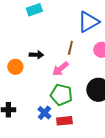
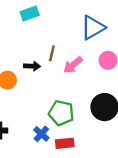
brown line: (70, 48) -> (52, 53), moved
pink arrow: (60, 69) -> (73, 65), moved

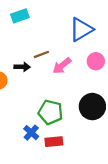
brown line: (52, 53) -> (41, 54), turned 56

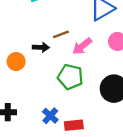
green pentagon: (50, 112) -> (70, 77), moved

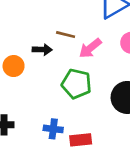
brown line: (61, 34) -> (66, 35), turned 35
blue cross: (50, 116) -> (53, 129), turned -35

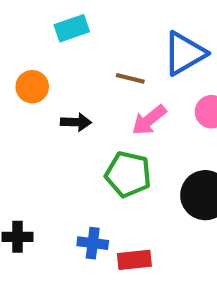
brown line: (66, 35) -> (130, 78), moved
orange circle: (14, 66) -> (32, 87), moved

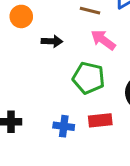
pink arrow: (149, 120) -> (103, 40), turned 75
red rectangle: (134, 260) -> (100, 120), moved

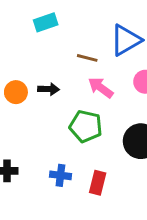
orange circle: (21, 16) -> (16, 92), moved
red rectangle: (100, 120) -> (98, 183), moved, turned -70

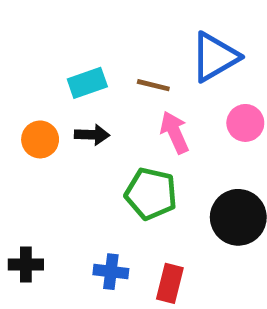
cyan rectangle: (46, 22) -> (87, 83), moved
pink arrow: (101, 88) -> (175, 132), turned 30

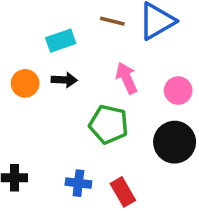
brown line: (153, 85) -> (112, 21), moved
pink circle: (245, 123) -> (178, 91), moved
red rectangle: (170, 283) -> (123, 192), turned -44

